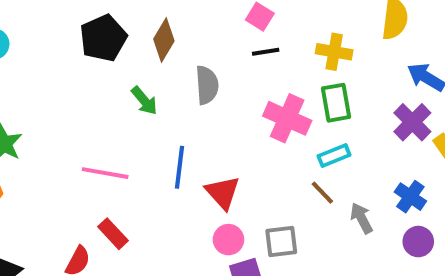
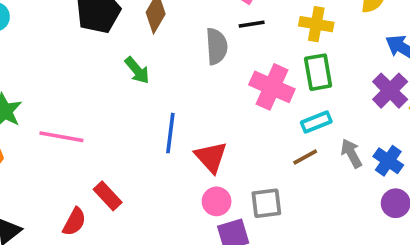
gray semicircle: (207, 85) -> (217, 46), moved
pink line: (105, 173) -> (61, 137), moved
brown line: (322, 193) -> (305, 157), turned -75
gray arrow: (361, 218) -> (351, 153), moved

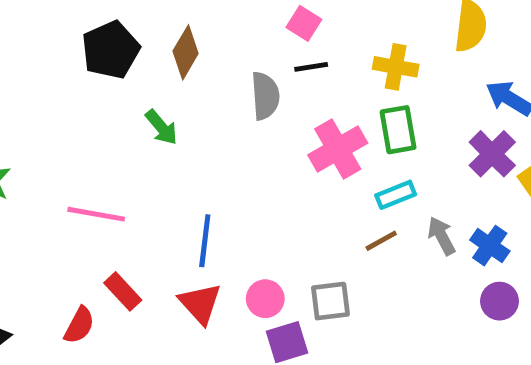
pink cross: (272, 87) -> (338, 149), turned 36
blue line: (170, 133) -> (205, 241), moved
pink line: (61, 137) -> (96, 214), moved
red triangle: (211, 157) -> (200, 304), moved

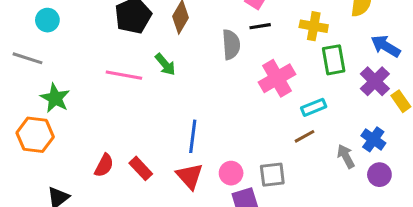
green rectangle: (398, 130) -> (334, 60), moved
pink line: (96, 214) -> (124, 75), moved
gray arrow: (442, 236) -> (346, 156), moved
red semicircle: (79, 325) -> (104, 165), moved

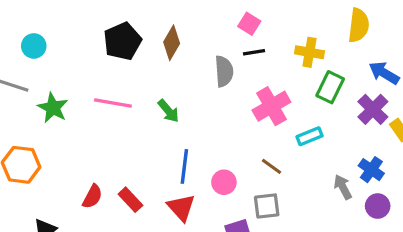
green rectangle: (334, 60) -> (330, 87), turned 36
green arrow: (165, 64) -> (168, 111), moved
green star: (55, 98) -> (53, 108), moved
brown line: (304, 136) -> (271, 166), moved, turned 65
pink circle: (231, 173) -> (224, 182), moved

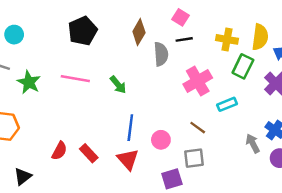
yellow semicircle: (359, 25) -> (260, 37), moved
brown diamond: (172, 43) -> (139, 32), moved

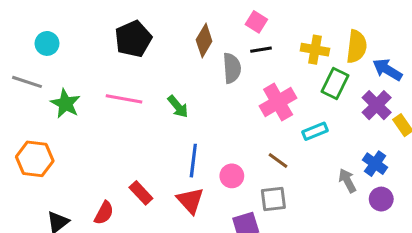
red semicircle: (59, 151) -> (104, 213), moved

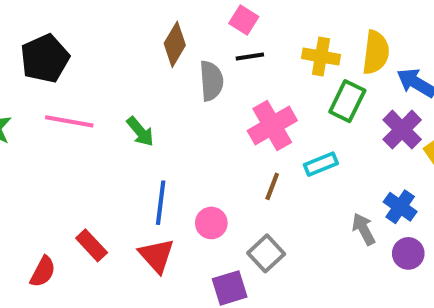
black pentagon: (133, 39) -> (45, 59), moved
brown line: (278, 161) -> (272, 186), moved, turned 75
gray square: (273, 199) -> (266, 253), turned -36

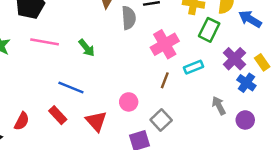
purple cross: (402, 130) -> (234, 59), moved
blue line: (161, 203) -> (71, 88), moved, turned -75
blue cross: (400, 207) -> (246, 83), moved
red semicircle: (43, 272) -> (22, 121), moved

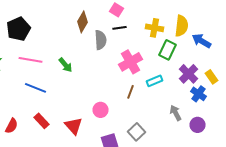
blue line: (71, 88) -> (36, 88), moved
gray square: (161, 120) -> (136, 132), moved

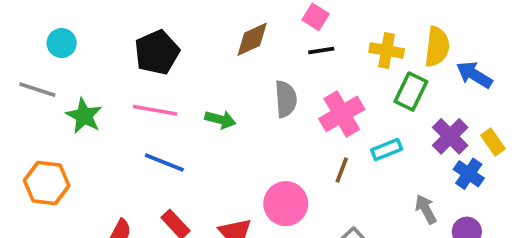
brown diamond: (82, 22) -> (252, 39), turned 35
black pentagon: (18, 29) -> (157, 52), moved
gray semicircle: (100, 40) -> (286, 99), moved
green arrow: (66, 65) -> (220, 120), turned -35
pink circle: (100, 110) -> (286, 204), size x1.5

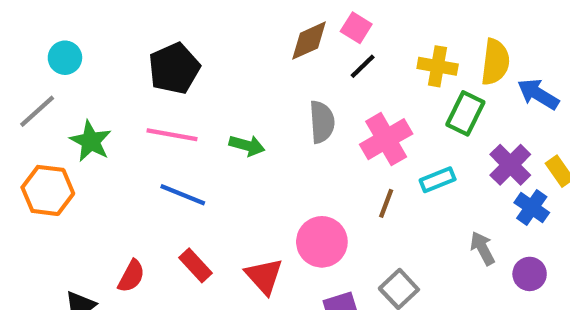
brown diamond: (252, 39) -> (309, 41), moved
black line: (321, 50) -> (363, 66), turned -35
gray line: (37, 90) -> (37, 111), turned -60
orange hexagon: (47, 183) -> (48, 190), moved

